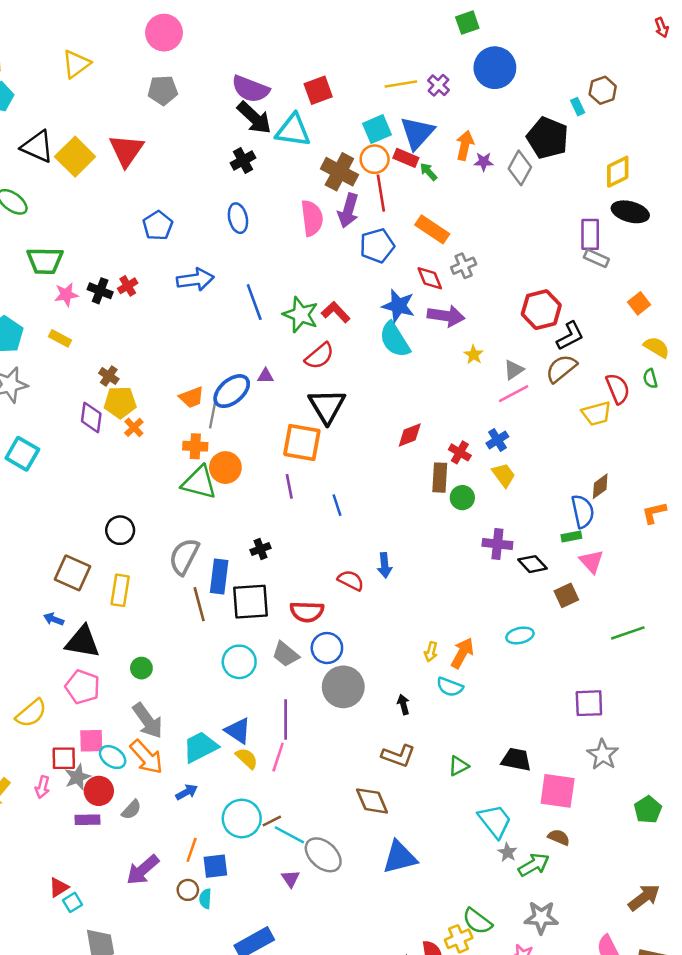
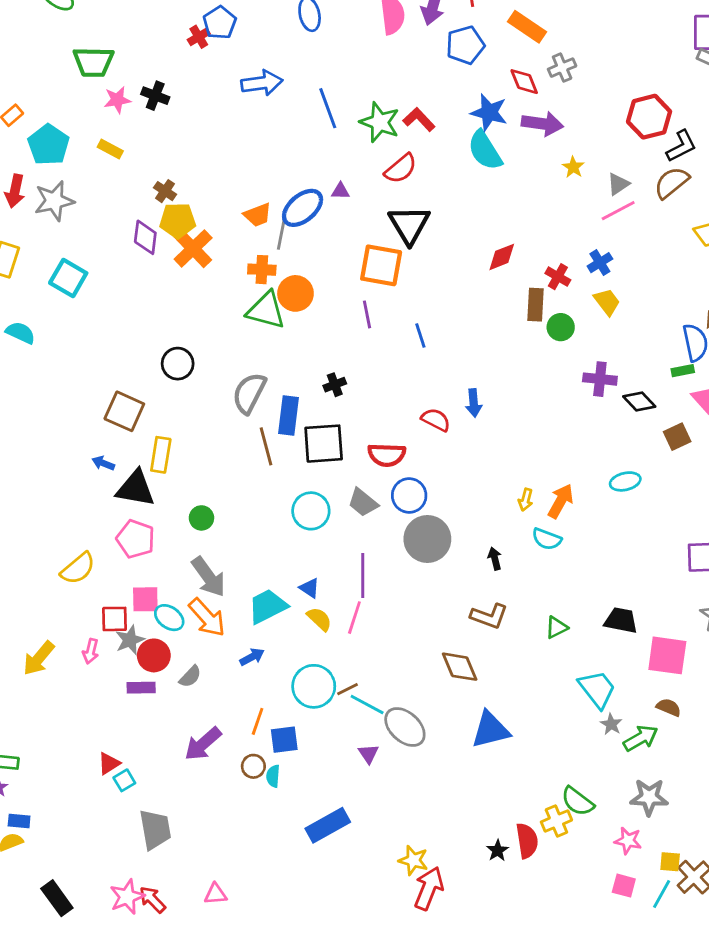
red cross: (128, 286) -> (199, 37), moved
orange cross: (134, 427) -> (193, 249), size x1.8
yellow rectangle: (120, 590) -> (161, 455), moved
blue triangle: (238, 731) -> (310, 588), size x0.7

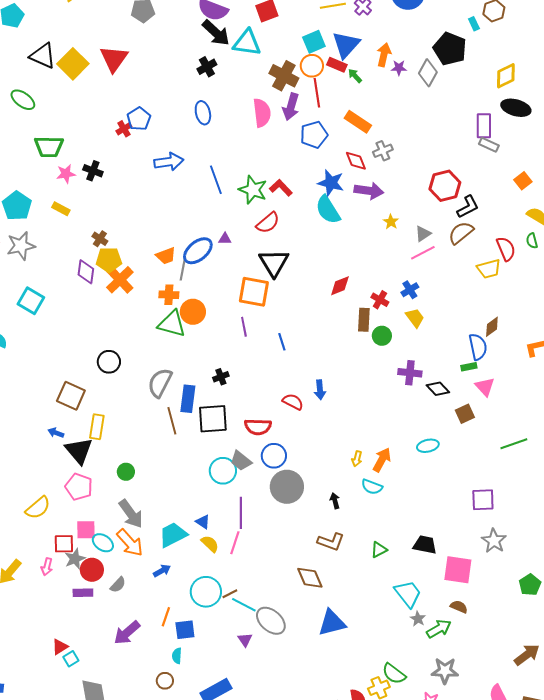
black triangle: (136, 488) -> (79, 451), turned 40
cyan circle: (311, 511) -> (223, 471), moved
brown circle: (253, 766) -> (165, 681), moved

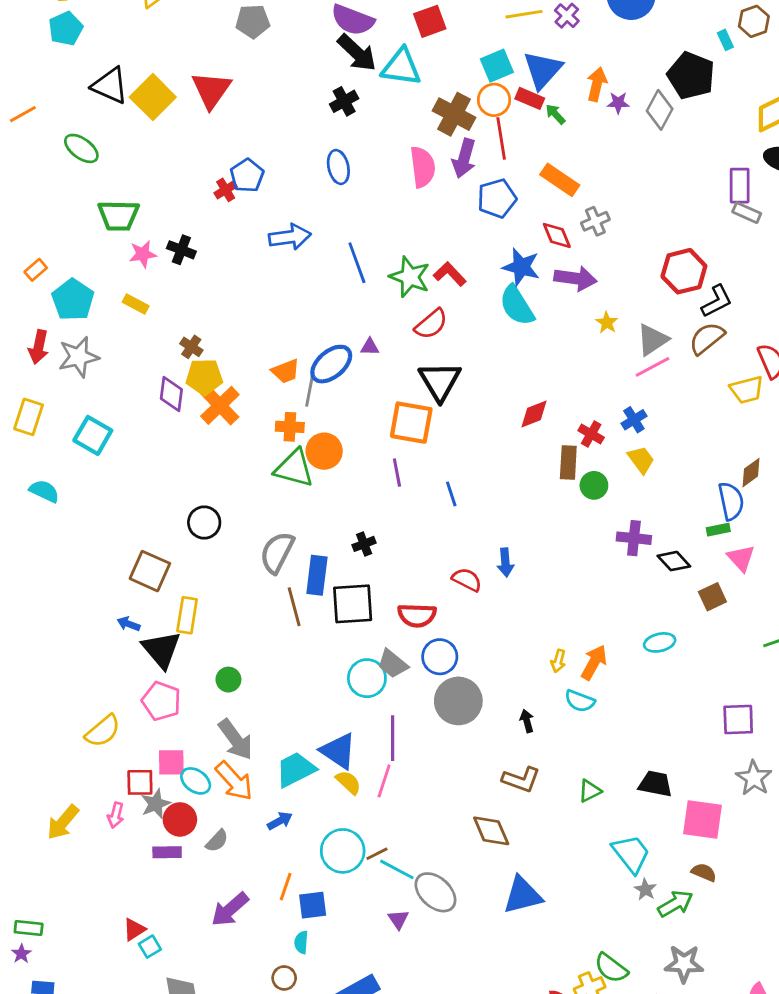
gray triangle: (423, 234) -> (653, 340), size x1.4
blue triangle: (203, 522) -> (338, 751), size x1.8

